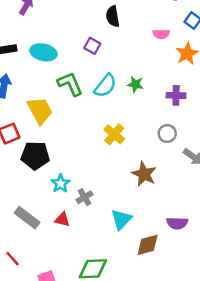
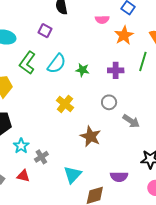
green L-shape: (70, 84) -> (27, 63), turned -120
green star: (135, 84) -> (82, 70), moved

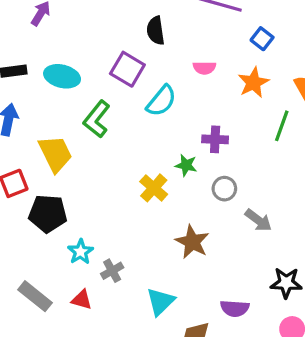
pink semicircle: (102, 20) -> (204, 68), moved
purple square: (45, 31) -> (127, 69), size x1.5
cyan semicircle: (57, 64) -> (161, 101), moved
green star: (82, 70) -> (186, 165), moved
purple cross: (116, 70) -> (215, 139), moved

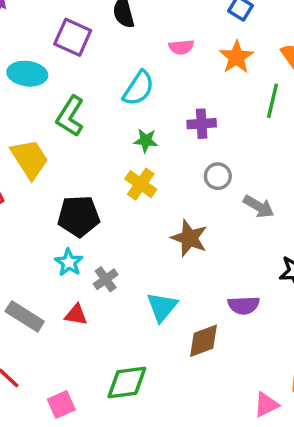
purple square: (127, 69) -> (73, 37), moved
green star: (186, 165) -> (146, 140), moved
black pentagon: (48, 214) -> (79, 216), moved

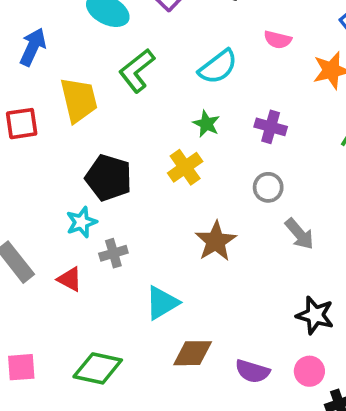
purple semicircle: (244, 305) -> (252, 371), moved

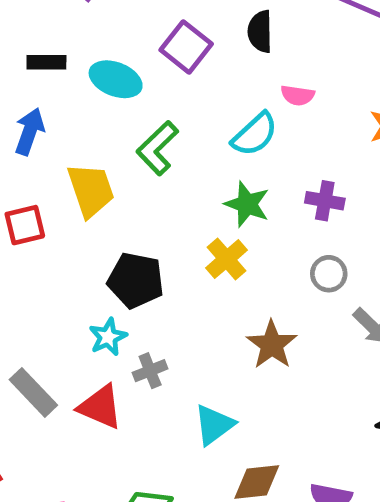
pink semicircle: (278, 40) -> (298, 95), moved
green star: (206, 124) -> (247, 204), size x1.4
red triangle: (70, 279) -> (100, 407), size x1.5

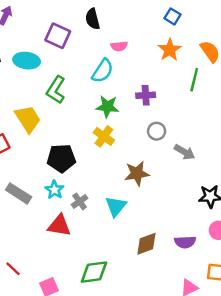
brown star: (272, 345) -> (137, 173), turned -30
gray rectangle: (33, 392) -> (19, 193), moved
cyan triangle: (214, 425) -> (116, 206), moved

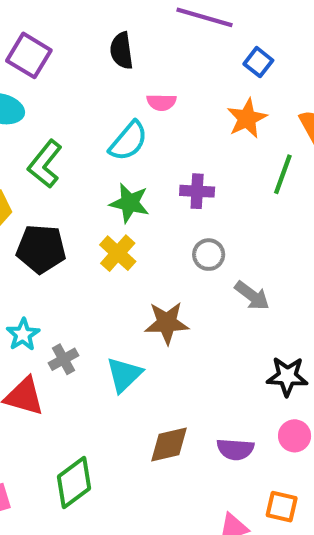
purple square: (58, 36) -> (29, 55), moved
black pentagon: (61, 158) -> (41, 249), moved
green diamond: (94, 272) -> (74, 483), turned -36

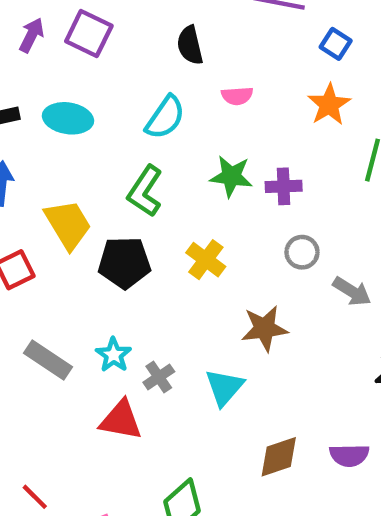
purple square: (29, 55) -> (89, 33), moved
cyan semicircle: (128, 141) -> (165, 117), moved
green L-shape: (45, 164) -> (145, 191), moved
green star: (130, 203) -> (231, 176), moved

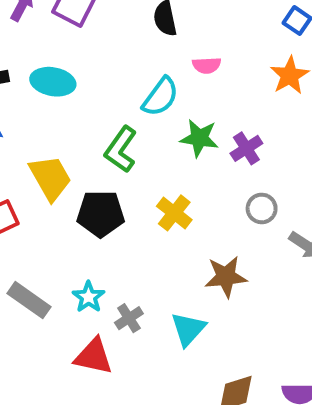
cyan semicircle: (165, 117) -> (160, 97), moved
purple cross: (284, 186) -> (246, 148), turned -32

